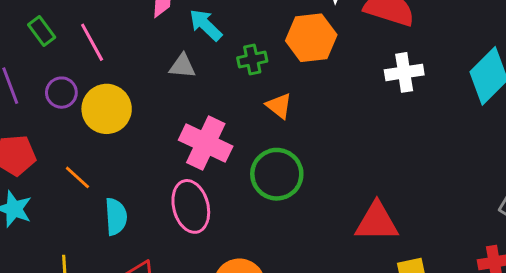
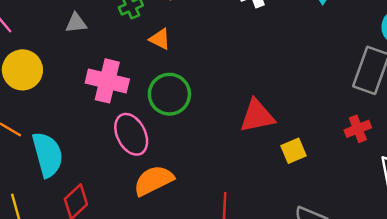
pink ellipse: (191, 206) -> (131, 134), moved
cyan semicircle: (116, 217) -> (48, 155), size x1.5

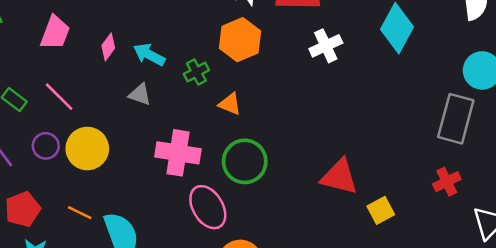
gray triangle: (76, 23) -> (140, 94), turned 30
red triangle: (257, 116) -> (339, 177), turned 30

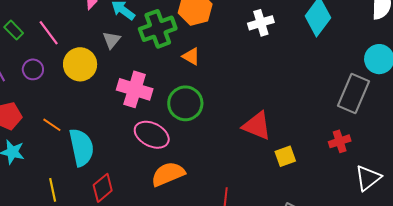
green cross: (196, 72) -> (158, 29), size x1.8
gray triangle: (140, 94) -> (112, 40), turned 42
orange triangle: (230, 104) -> (191, 56), moved
yellow circle: (87, 149) -> (80, 64), moved
pink ellipse: (208, 207) -> (152, 135), turned -40

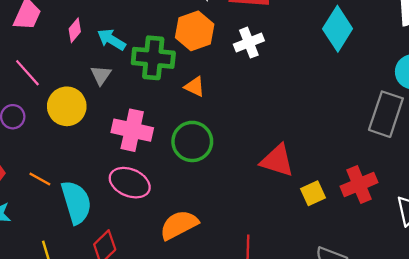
white cross: (261, 23) -> (249, 43), moved
green cross: (158, 29) -> (153, 58), turned 30
pink ellipse: (152, 135) -> (130, 183), moved
red cross: (340, 141) -> (359, 184), moved, size x1.4

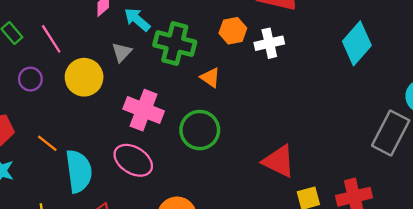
orange hexagon: (195, 31) -> (233, 31), moved, size x0.7

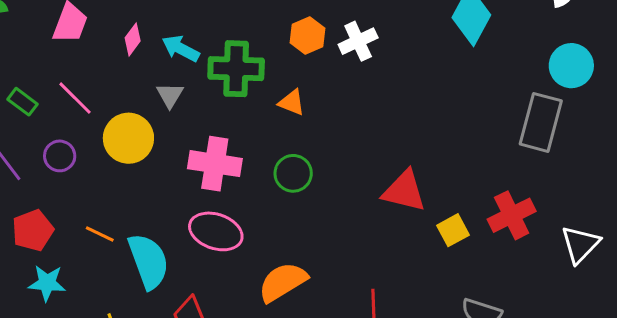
green circle: (200, 130) -> (293, 173), size x0.7

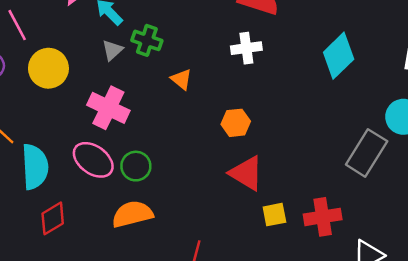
orange hexagon: (307, 35) -> (236, 123), moved
green cross: (236, 69) -> (147, 40), size x0.7
gray triangle: (170, 95) -> (112, 50), moved
green circle: (293, 173) -> (136, 166), moved

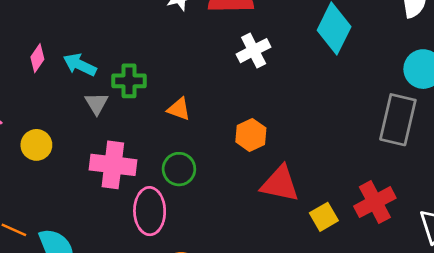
white cross: (246, 48) -> (254, 51), moved
yellow circle: (48, 68) -> (36, 145), size x0.7
pink ellipse: (93, 160) -> (150, 211), moved, turned 72
green circle: (136, 166) -> (179, 169), moved

